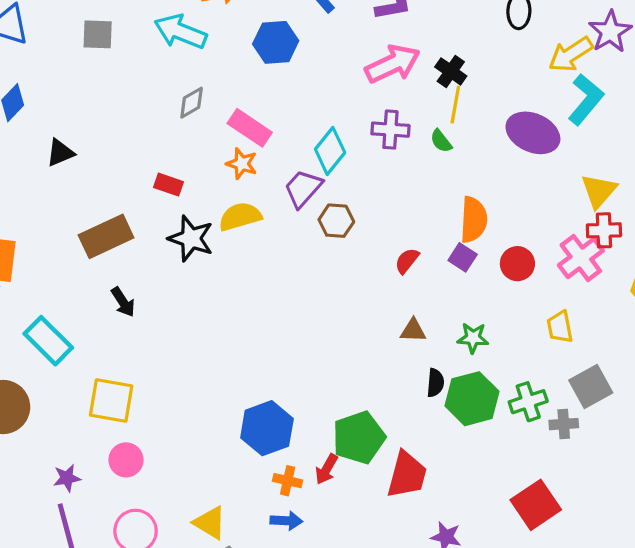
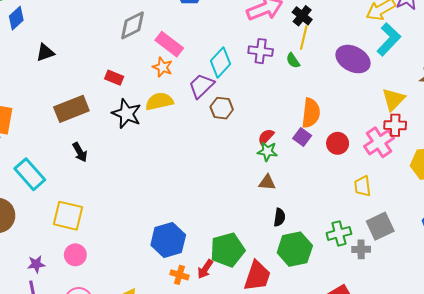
gray diamond: (192, 103) -> (132, 25), size x1.4
green star: (473, 338) -> (267, 151), moved
green hexagon: (472, 399) -> (295, 249), moved

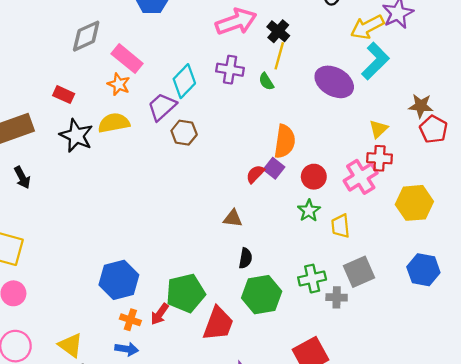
yellow triangle: (393, 99) -> (378, 129), size x0.7
red semicircle: (266, 137) -> (255, 174), moved
green star: (267, 151) -> (309, 211), moved, turned 30

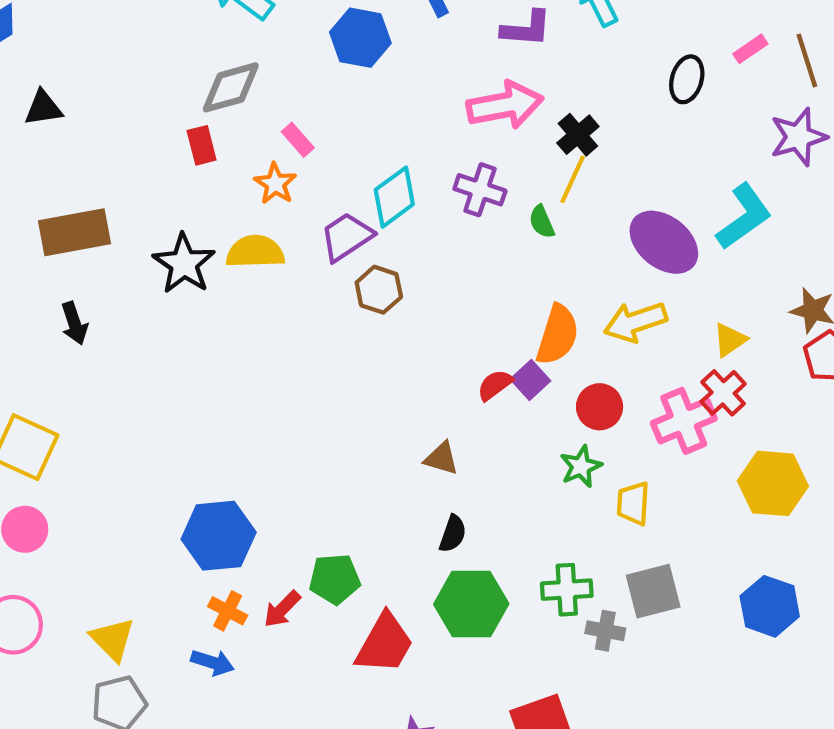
yellow arrow: (367, 27) -> (635, 322), moved
pink rectangle: (127, 59) -> (298, 140), size x0.6
red rectangle: (64, 95) -> (202, 145), moved, turned 42
red cross: (379, 158) -> (723, 393), turned 35
green pentagon: (186, 293) -> (335, 579), size x0.7

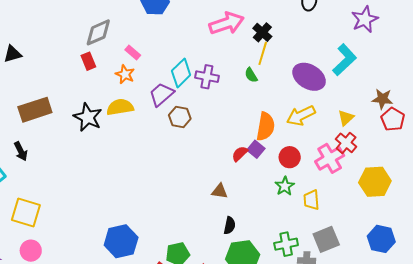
purple cross: (480, 190) -> (207, 77), moved
black arrow: (74, 323) -> (21, 151), moved

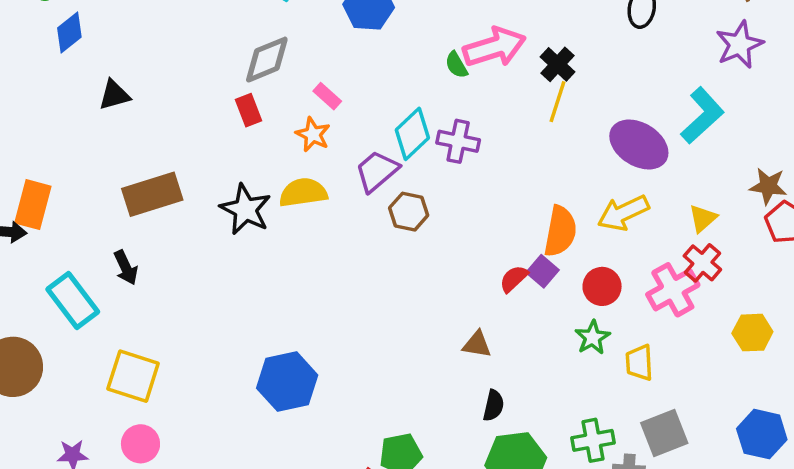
green semicircle: (251, 75) -> (456, 65), moved
yellow hexagon: (375, 182) -> (752, 333), size x0.7
blue hexagon: (121, 241) -> (287, 382), moved

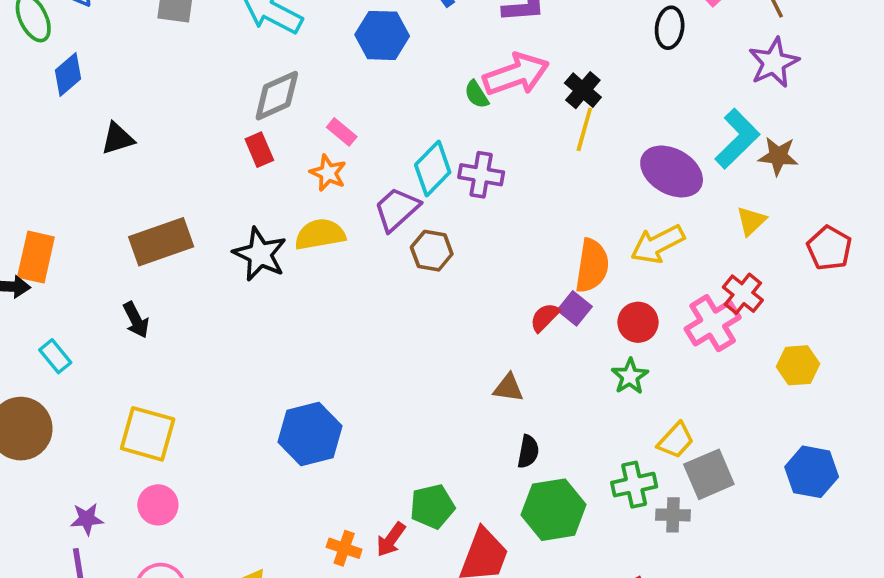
brown star: (768, 186) -> (778, 156), moved
yellow triangle: (703, 218) -> (751, 221), moved
cyan rectangle: (73, 301) -> (55, 356), moved, size x0.6
yellow trapezoid: (639, 363) -> (676, 440), moved, turned -132

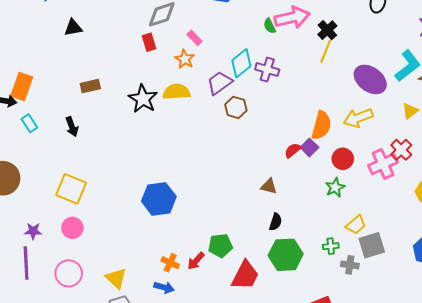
brown rectangle: (161, 242) -> (90, 86), size x0.6
cyan rectangle: (55, 356) -> (29, 123), moved
green cross: (634, 485) -> (331, 246), size x0.7

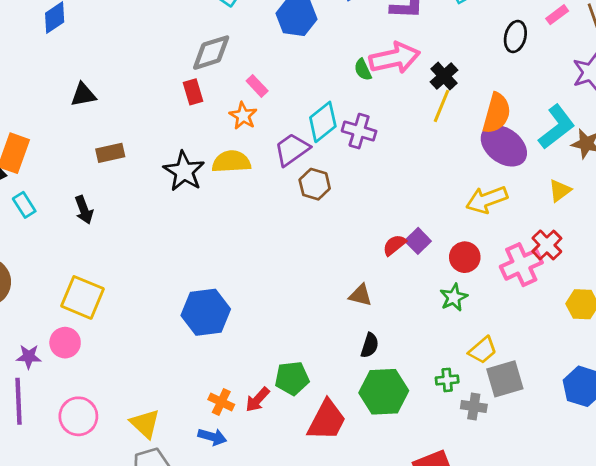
black triangle: (73, 28) -> (83, 95), moved
orange semicircle: (321, 125) -> (497, 113), moved
pink circle: (72, 228) -> (65, 343), moved

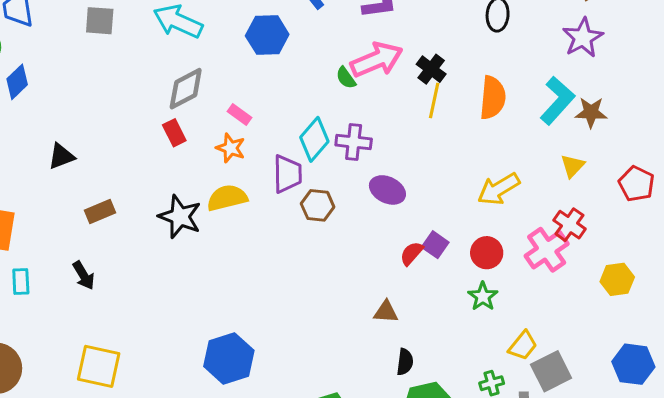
purple ellipse: (504, 146) -> (387, 190), moved, size x0.7
purple trapezoid: (292, 150) -> (287, 174), turned 135
cyan rectangle: (24, 205) -> (21, 282), turned 40

